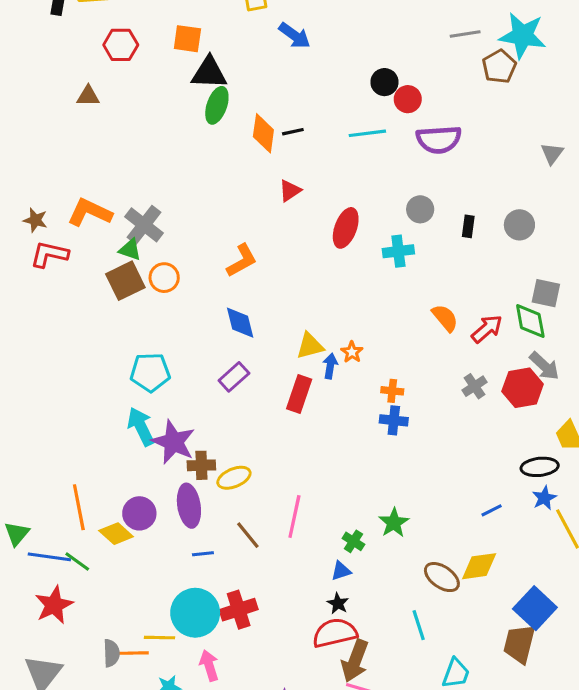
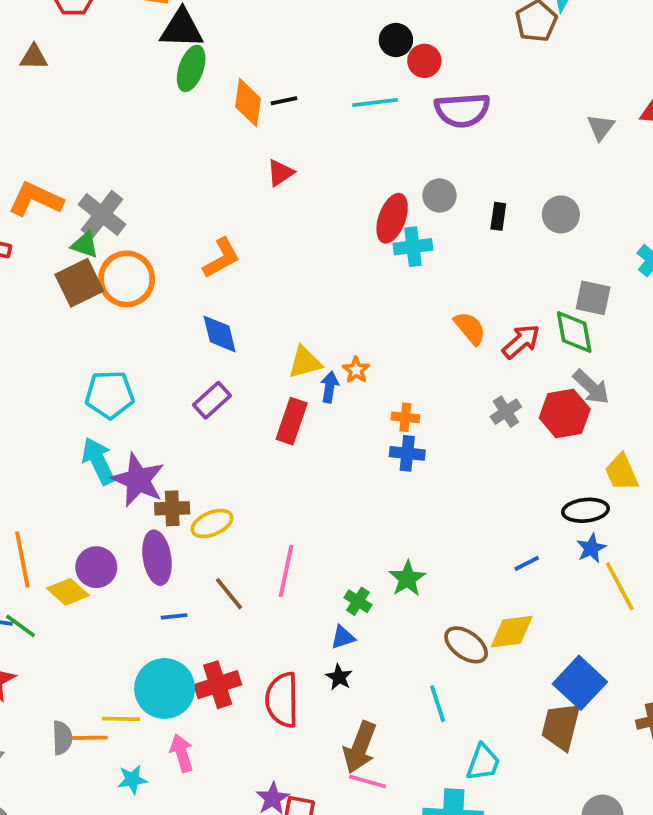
red ellipse: (346, 228) -> (392, 218), moved
orange circle: (164, 278) -> (127, 279), size x1.5
red semicircle: (335, 633) -> (282, 700), moved, turned -78

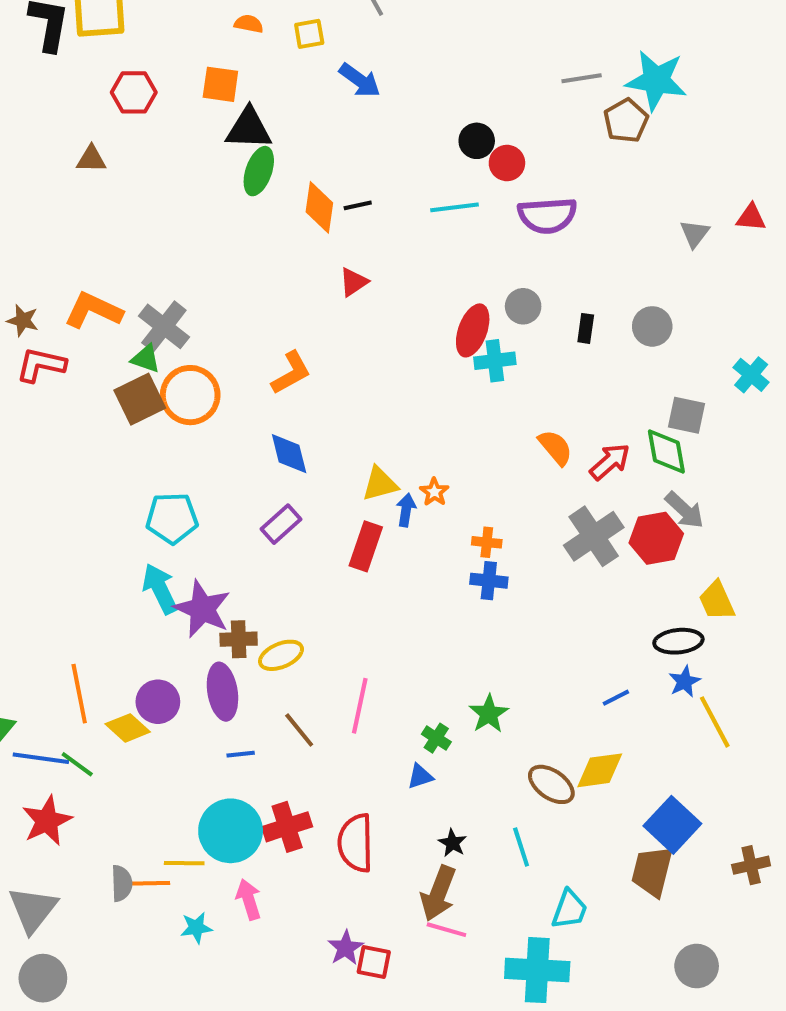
gray cross: (506, 412) -> (594, 536), size x1.8
black star: (339, 677) -> (452, 843), moved

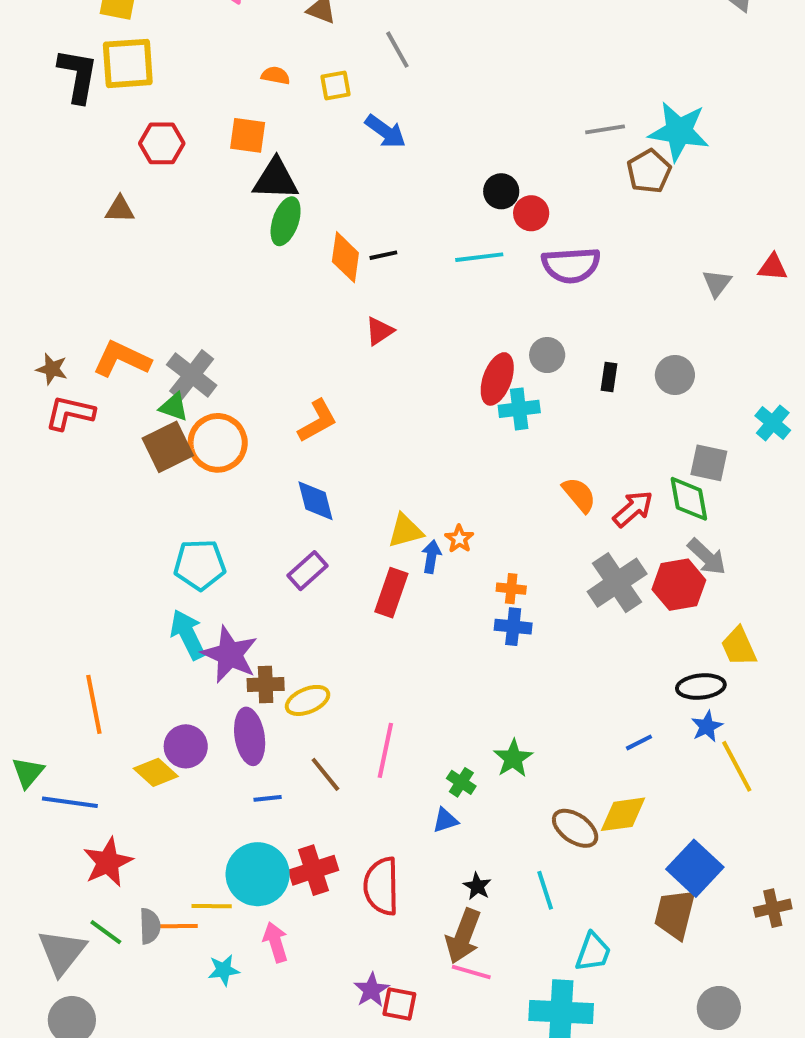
orange line: (79, 694) -> (94, 704), moved
green line: (77, 764) -> (106, 932), moved
red star: (47, 821) -> (108, 862), moved

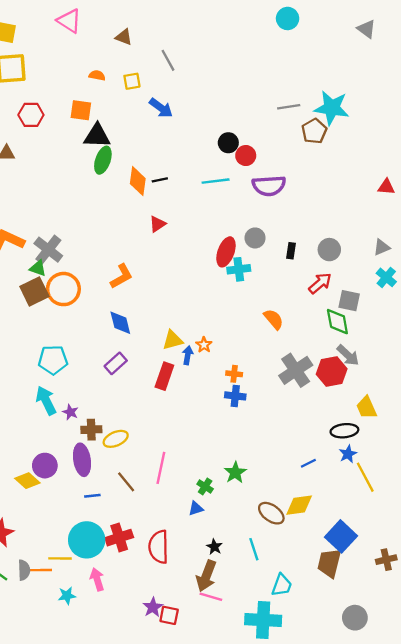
gray triangle: (717, 283) -> (382, 247), moved, turned 30
red arrow: (633, 509) -> (320, 283), moved
purple star: (230, 655) -> (70, 412), size x0.5

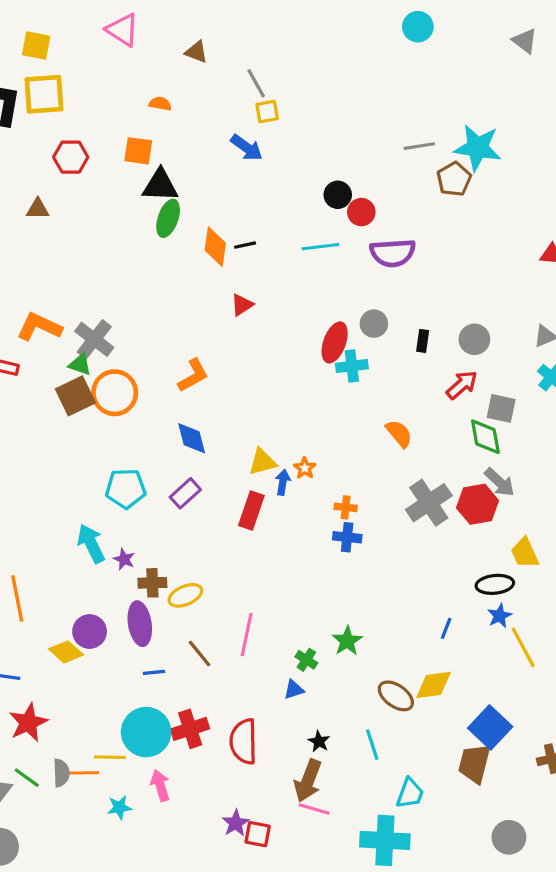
yellow square: (132, 81) -> (267, 112), moved
cyan pentagon: (53, 360) -> (126, 489), moved
blue line: (308, 463) -> (446, 628), turned -42

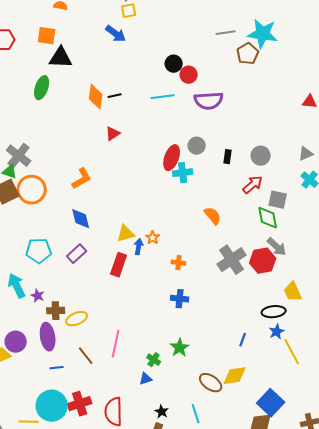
green ellipse: (168, 218) -> (42, 88), moved
blue cross: (347, 537) -> (180, 299), moved

